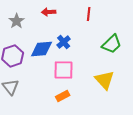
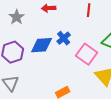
pink square: (64, 70) -> (87, 54), moved, turned 35

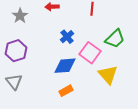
blue diamond: (42, 45) -> (65, 66), moved

